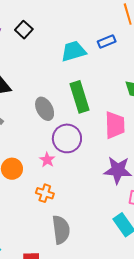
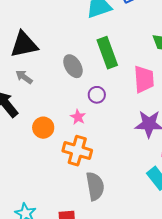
purple circle: (67, 138) -> (97, 95), size x0.6
orange cross: (45, 193) -> (77, 151), size x1.6

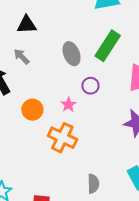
black triangle: (24, 45) -> (27, 25), size x0.7
green rectangle: (107, 53) -> (108, 46), turned 44
gray semicircle: (95, 186) -> (93, 184), moved, size x0.7

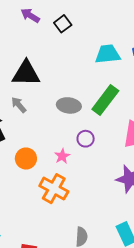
black triangle: (27, 25) -> (26, 73), size x1.4
gray ellipse: (72, 54) -> (69, 105), turned -65

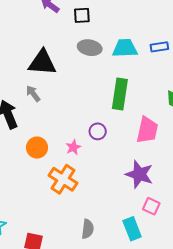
black square: (63, 24) -> (82, 15), turned 30
green rectangle: (105, 100) -> (120, 94), turned -32
gray ellipse: (69, 105) -> (90, 48), moved

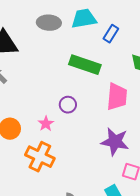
blue rectangle: (159, 47) -> (111, 34), moved, turned -42
green rectangle: (120, 94) -> (85, 65), turned -72

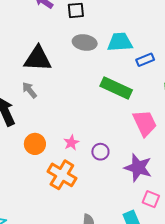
blue rectangle: (111, 34) -> (145, 60), turned 30
pink trapezoid: (117, 97) -> (145, 123), turned -36
purple circle: (68, 105) -> (100, 152), moved

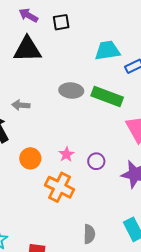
gray ellipse: (85, 42) -> (71, 91), moved
black triangle: (38, 59) -> (27, 49), moved
gray arrow: (29, 90) -> (21, 105), turned -42

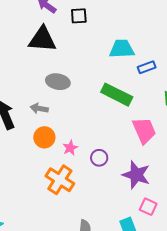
gray ellipse: (71, 91) -> (58, 82), moved
gray arrow: (21, 105) -> (39, 108), moved
orange circle: (30, 158) -> (44, 137), moved

